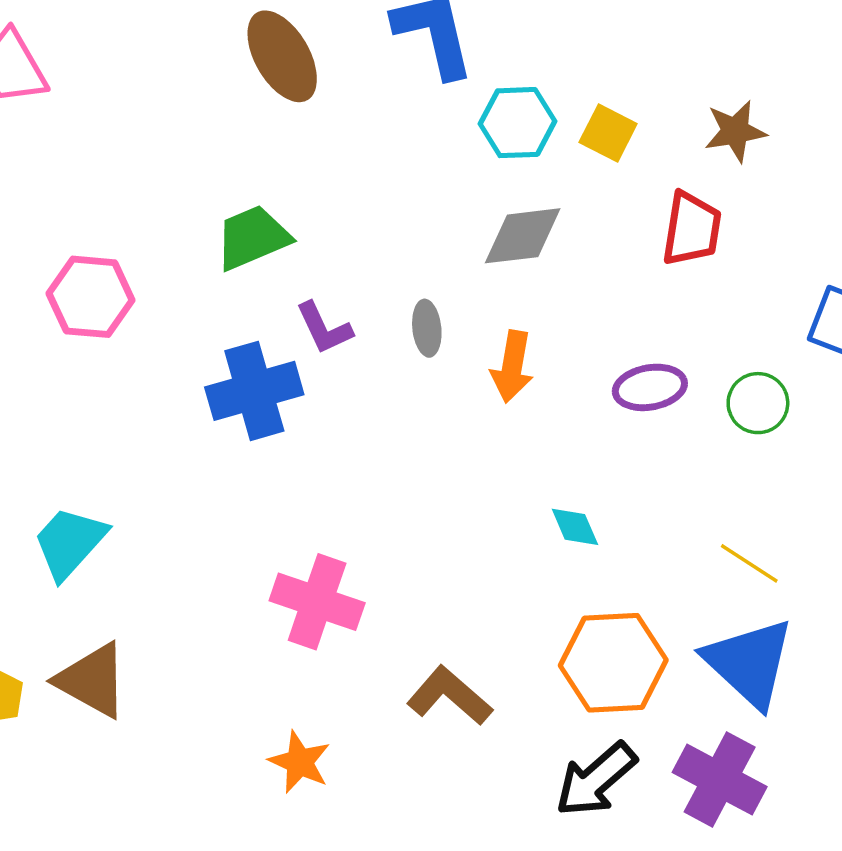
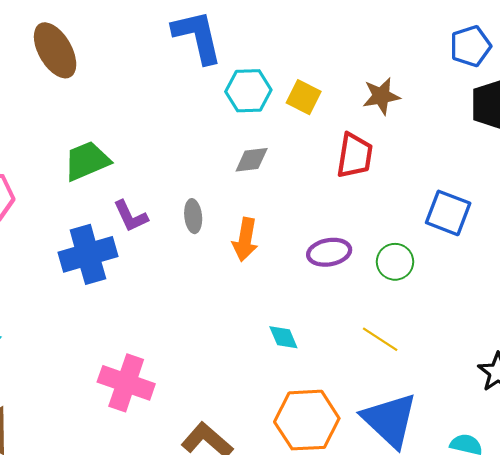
brown ellipse: (282, 56) -> (55, 50), moved
gray diamond: (523, 236) -> (252, 160), size x0.7
yellow line: (749, 563) -> (380, 339), moved

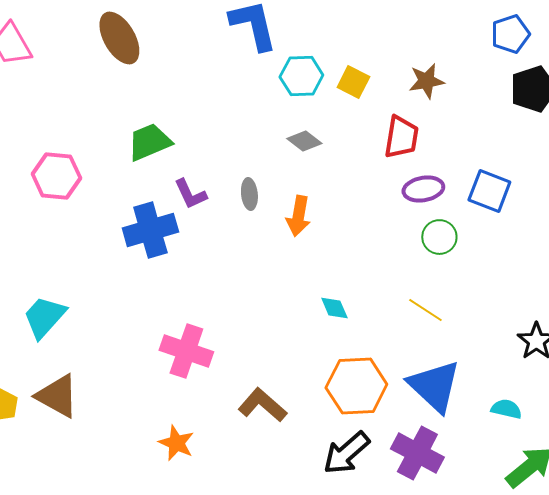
gray diamond: (252, 160) -> (304, 141), turned 44
purple ellipse: (329, 252) -> (423, 189), moved

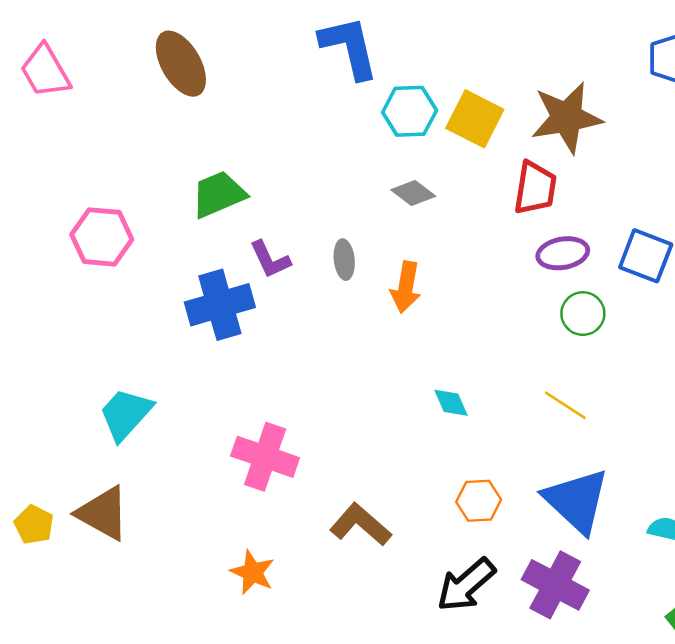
brown star: (426, 81) -> (567, 118), size x1.6
yellow square: (353, 82) -> (475, 119), size x1.4
cyan trapezoid: (44, 317) -> (126, 414), moved
orange hexagon: (356, 386) -> (479, 501), size x0.6

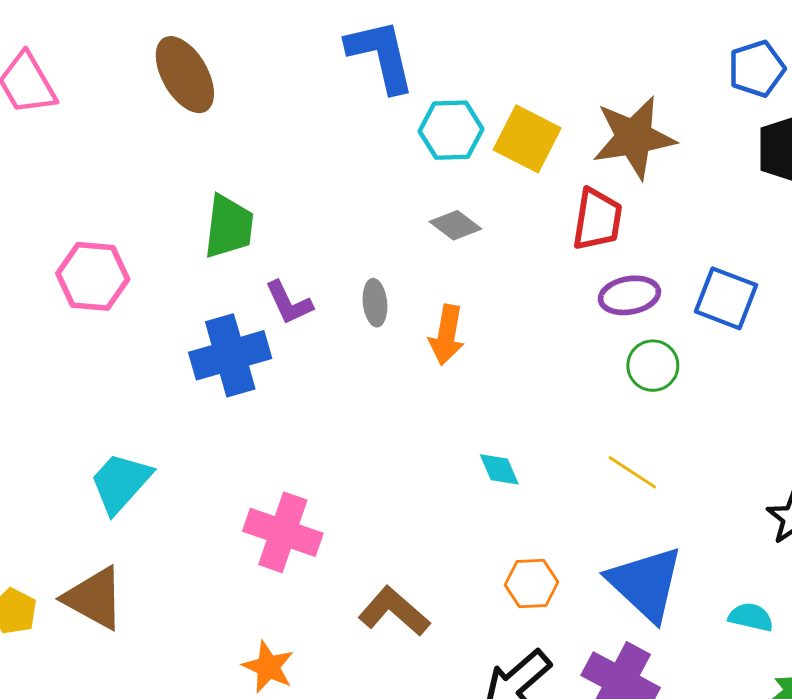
green trapezoid: (219, 194) -> (229, 227), turned 120

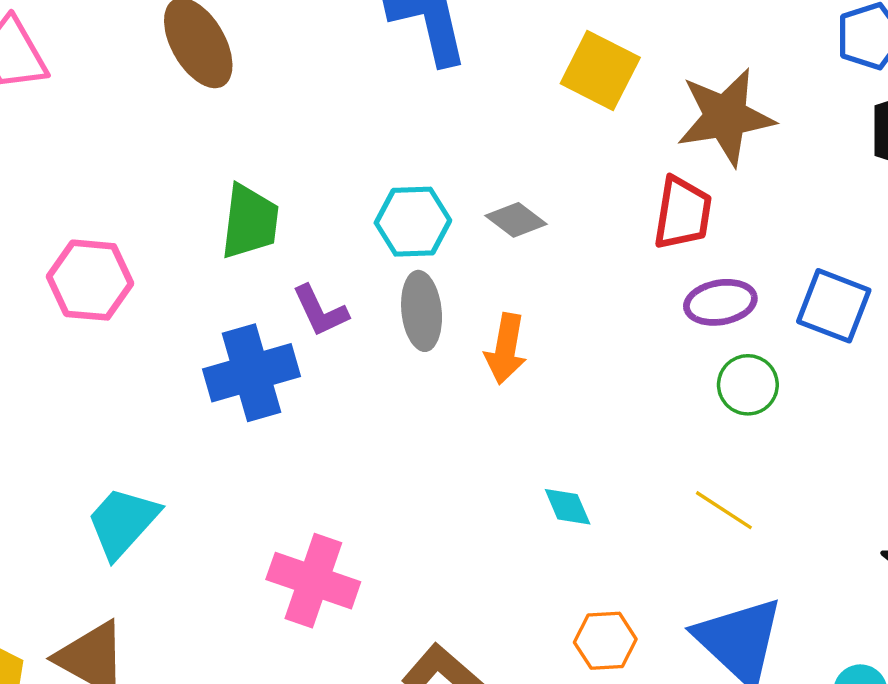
cyan hexagon: (451, 130) -> (413, 222), moved
yellow square: (527, 139) -> (600, 70), moved
gray ellipse: (375, 303) -> (422, 311), size x1.4

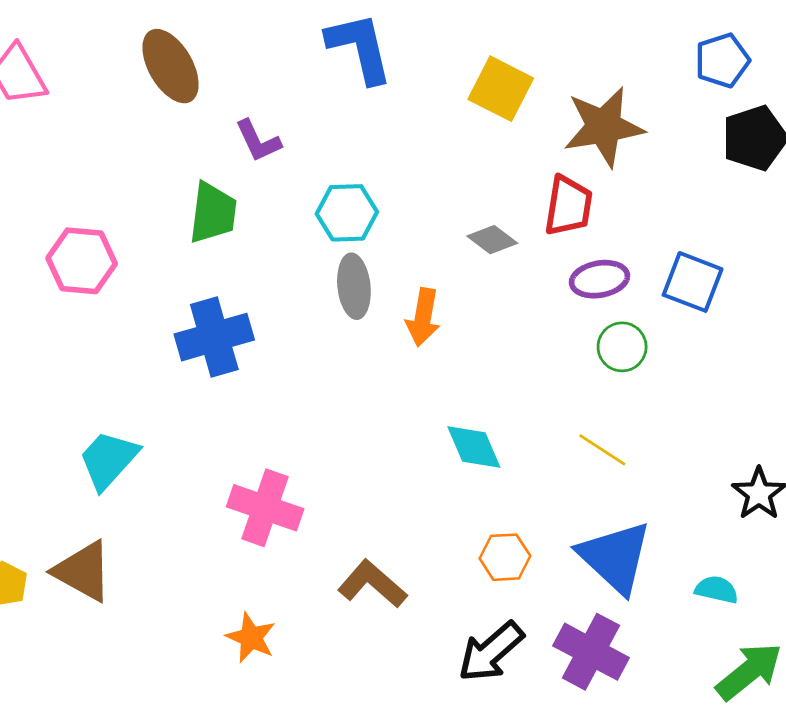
gray diamond: (516, 220) -> (492, 240), moved
purple L-shape: (320, 311) -> (258, 141), moved
cyan diamond: (568, 507) -> (474, 447), size x1.4

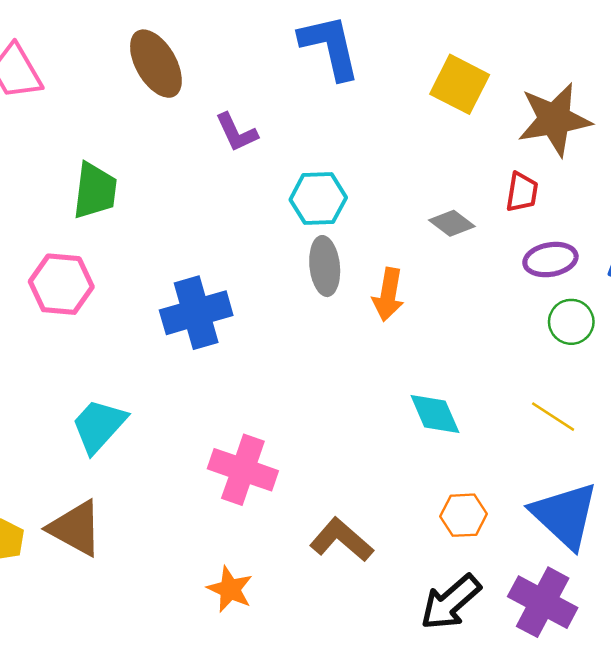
red trapezoid: (568, 206) -> (522, 192), size x0.7
green trapezoid: (213, 213) -> (95, 191), moved
pink hexagon: (82, 261) -> (61, 284), moved

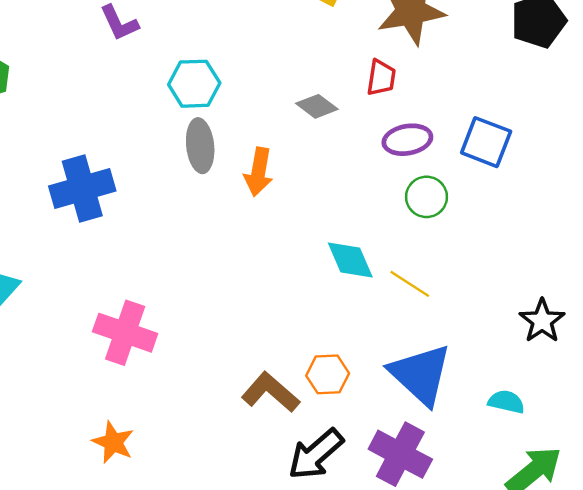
cyan diamond: (435, 414) -> (350, 260), moved
brown L-shape: (342, 540) -> (270, 392), moved

